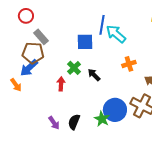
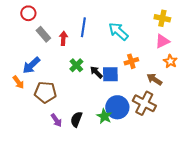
blue line: (102, 25) -> (83, 27), moved
blue square: (85, 42) -> (110, 74), moved
brown pentagon: (33, 53) -> (45, 92), moved
red arrow: (61, 84) -> (63, 38), moved

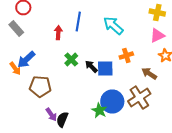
gray rectangle: (43, 34) -> (16, 28), moved
orange arrow: (18, 82) -> (15, 68), moved
brown cross: (144, 103) -> (139, 98), turned 30
black semicircle: (76, 119) -> (62, 120), moved

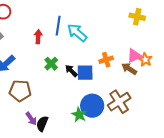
cyan arrow: (113, 26) -> (77, 33), moved
pink triangle: (157, 36) -> (134, 56), moved
brown arrow: (149, 74) -> (129, 69), moved

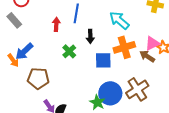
cyan arrow: (77, 33) -> (119, 20), moved
orange cross: (106, 60) -> (124, 47), size x1.5
black arrow: (71, 71) -> (90, 36), moved, turned -136

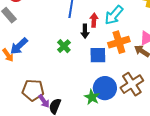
cyan arrow: (119, 20) -> (114, 15), turned -90
red arrow: (56, 24) -> (94, 20), moved
brown pentagon: (38, 78) -> (33, 90), moved

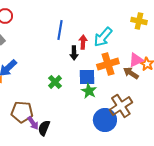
green cross: (64, 46) -> (55, 82), moved
blue circle: (105, 88) -> (105, 120), moved
green star: (92, 97) -> (89, 91), moved

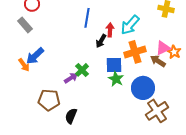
black arrow: (74, 53) -> (101, 41), turned 32
brown cross: (121, 106) -> (157, 111), moved
blue circle: (105, 120) -> (143, 88), moved
purple arrow: (33, 123) -> (71, 78), moved, turned -88

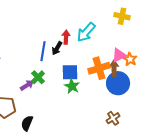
blue line: (87, 18) -> (43, 51), moved
orange cross: (135, 52) -> (99, 68), moved
brown arrow: (158, 61) -> (114, 68), turned 56
blue circle: (143, 88) -> (118, 83), moved
brown cross: (157, 111) -> (113, 118), size x0.6

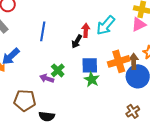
blue line: (43, 51) -> (43, 31), moved
pink triangle: (119, 55) -> (139, 24), moved
purple arrow: (27, 85) -> (47, 78), turned -128
black semicircle: (27, 123) -> (47, 116), turned -105

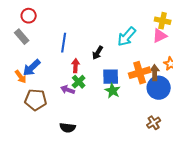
red arrow: (86, 30) -> (76, 66), moved
brown pentagon: (25, 100) -> (36, 100), moved

